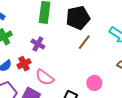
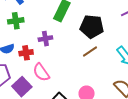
purple cross: (38, 44) -> (45, 39), turned 32

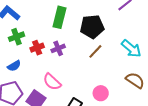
purple cross: (45, 39) -> (58, 48), moved
red cross: (26, 53) -> (37, 48), moved

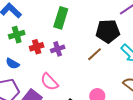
black pentagon: (92, 27) -> (108, 31), moved
blue semicircle: (14, 66) -> (12, 64), turned 56

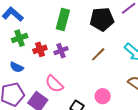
black pentagon: (108, 31) -> (102, 19), moved

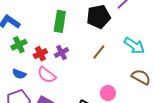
pink semicircle: (54, 84) -> (47, 75), moved

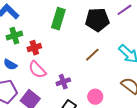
purple cross: (61, 52) -> (63, 82), moved

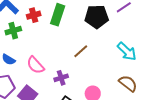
red cross: (34, 48) -> (34, 15), moved
brown line: (92, 55) -> (81, 51), moved

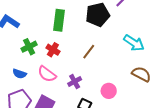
red cross: (34, 15) -> (53, 50), moved, turned -32
green cross: (13, 31) -> (29, 47), moved

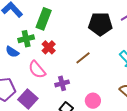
green rectangle: (59, 20) -> (44, 19), moved
blue semicircle: (19, 74) -> (12, 52), moved

